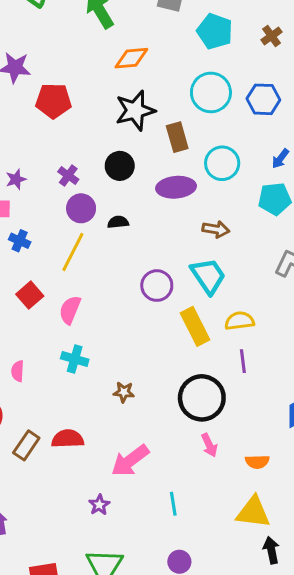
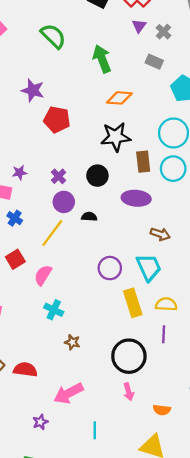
cyan circle: (222, 163) -> (173, 169), moved
cyan cross: (75, 359) -> (54, 310), moved

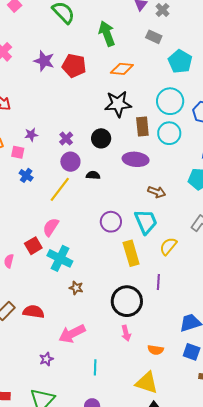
red pentagon: (57, 120) -> (74, 66), moved
red square: (15, 259) -> (33, 246), moved
yellow semicircle: (166, 304) -> (168, 246), moved, turned -54
cyan cross: (54, 310) -> (60, 258), size x1.4

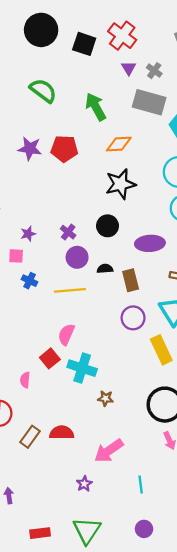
gray rectangle: (154, 37) -> (149, 102), size x1.8
brown rectangle: (142, 127) -> (131, 280), moved
yellow line: (60, 189) -> (70, 290), turned 56

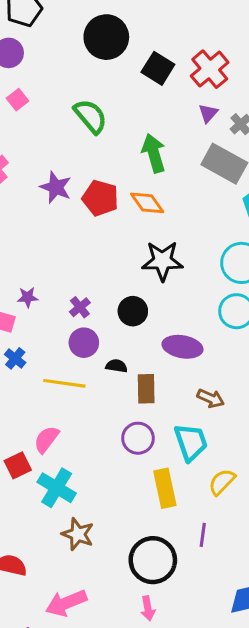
orange diamond: (119, 144) -> (147, 203), moved, turned 45
brown star: (105, 398) -> (78, 534), size x1.5

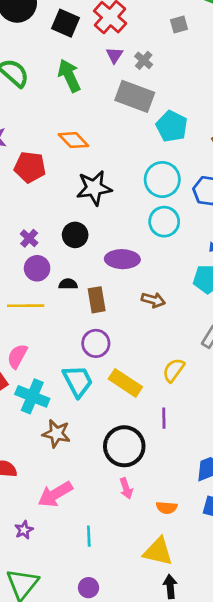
green arrow: (154, 153) -> (69, 76), moved
red pentagon: (100, 198) -> (30, 167), moved
cyan trapezoid: (191, 442) -> (78, 381), moved
yellow rectangle: (165, 488) -> (125, 383), turned -36

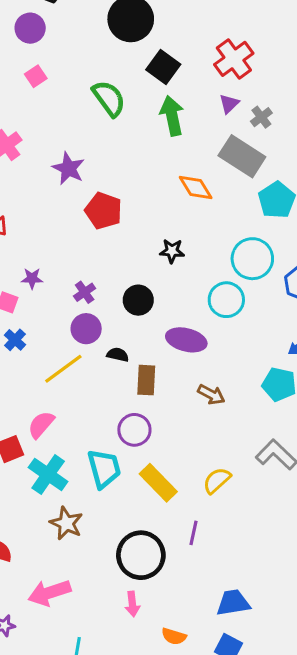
black square: (65, 23) -> (163, 67), moved
orange diamond: (73, 140) -> (196, 187), moved
black star: (94, 188) -> (172, 251), size x0.6
cyan circle: (164, 222) -> (226, 300), moved
yellow line: (26, 306) -> (63, 369), turned -48

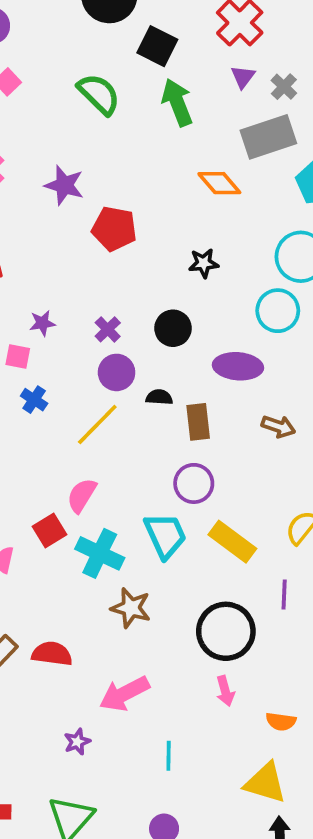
gray rectangle: (242, 156) -> (268, 137), turned -42

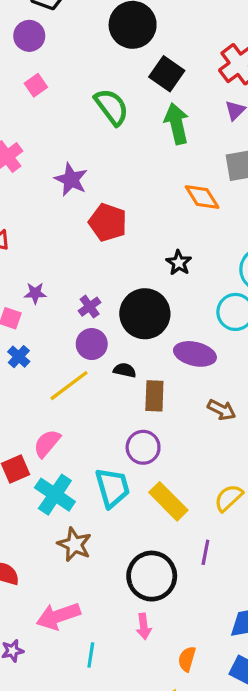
black star: (204, 263) -> (179, 263), turned 30
black circle: (173, 328) -> (145, 314), size x1.6
orange semicircle: (281, 721) -> (187, 659), turned 90
cyan line: (169, 756) -> (91, 655), moved

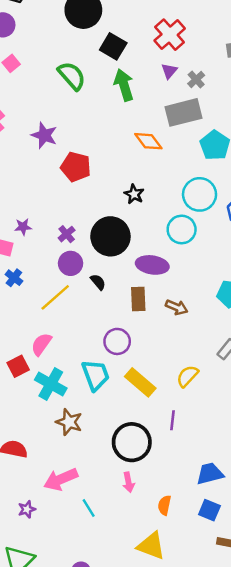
black semicircle: (125, 370) -> (98, 282), turned 42
brown rectangle: (154, 396) -> (138, 299), moved
cyan line: (91, 655) -> (89, 508), turned -36

